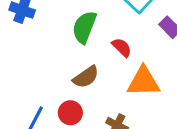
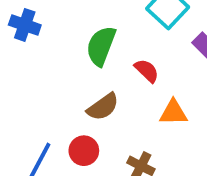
orange triangle: (143, 82) -> (173, 113), size x0.7

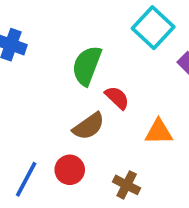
red semicircle: (147, 71) -> (117, 98), moved

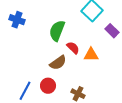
orange triangle: (159, 132) -> (91, 55), moved

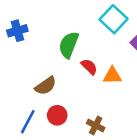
blue cross: (17, 20) -> (17, 31), turned -35
brown semicircle: (58, 63) -> (46, 86), moved

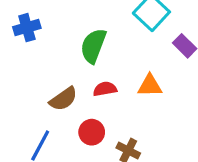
red semicircle: (89, 67) -> (105, 89), moved, turned -54
red circle: (57, 115) -> (92, 132), moved

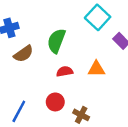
brown semicircle: (63, 99) -> (24, 54), moved

